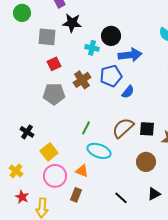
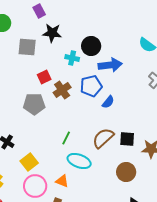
red square: (54, 64) -> (44, 77), moved

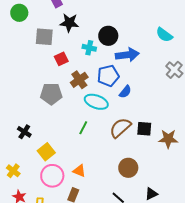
red square: (44, 77) -> (61, 59), moved
cyan ellipse: (79, 161) -> (96, 102), moved
brown circle: (126, 172) -> (128, 168), moved

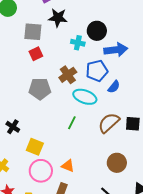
red square: (61, 59) -> (36, 54), moved
yellow square: (46, 152) -> (35, 147), turned -30

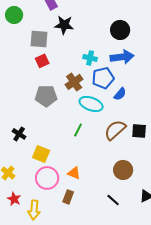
black circle: (97, 31) -> (120, 30), moved
cyan cross: (78, 43) -> (90, 58), moved

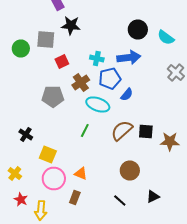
green circle: (14, 15) -> (21, 48), moved
black circle: (120, 30) -> (138, 30), moved
red square: (42, 61) -> (62, 62), moved

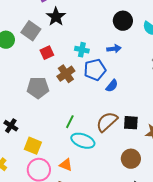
black star: (71, 26) -> (56, 17), turned 30
gray square: (46, 40) -> (31, 31), turned 30
blue arrow: (129, 58) -> (114, 49), size x0.6
cyan ellipse: (98, 104) -> (83, 141), moved
brown circle: (130, 170) -> (131, 159), moved

